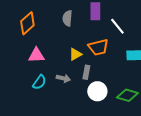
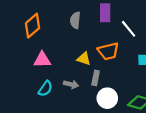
yellow triangle: (75, 54) -> (84, 59), turned 48

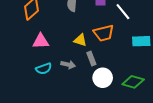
gray rectangle: (96, 78) -> (91, 58), turned -32
cyan semicircle: (45, 89) -> (44, 69), turned 35

